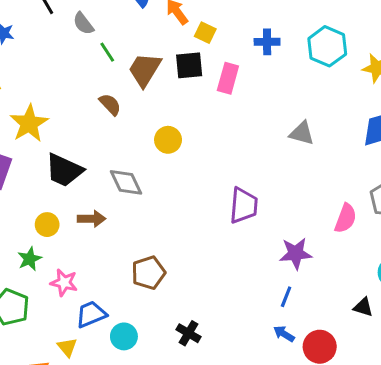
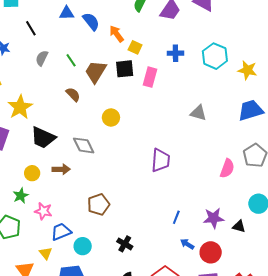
gray semicircle: (83, 24) -> (42, 58), moved, turned 63
purple star: (296, 253) -> (214, 218), moved
blue line: (286, 297) -> (176, 217), moved

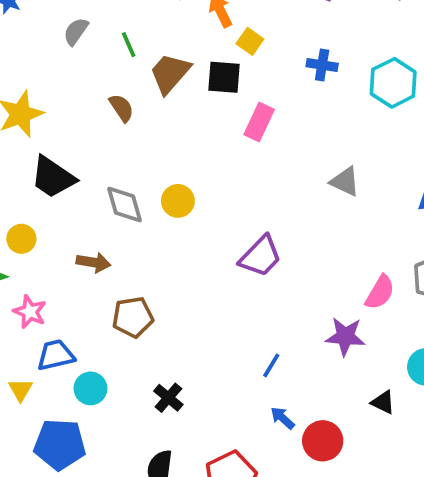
pink rectangle: (150, 77) -> (259, 122), moved
yellow circle: (111, 117) -> (178, 201), moved
purple trapezoid: (161, 160) -> (261, 256), turned 30
brown arrow: (61, 169) -> (94, 262), moved
purple star: (214, 218) -> (345, 336), moved

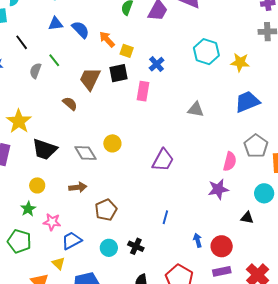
green line: (129, 45) -> (54, 60), moved
blue cross: (322, 65) -> (157, 64), moved, turned -35
blue line: (271, 365) -> (165, 217), moved
cyan circle: (90, 388) -> (109, 248), moved
blue arrow: (283, 418) -> (198, 240), turned 48

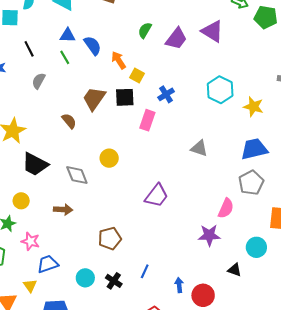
green line: (54, 60) -> (65, 57), moved
yellow circle: (112, 143) -> (109, 158), moved
gray pentagon: (256, 146) -> (251, 183), moved
brown pentagon: (106, 210) -> (110, 238), moved
blue line: (165, 217) -> (145, 271), moved

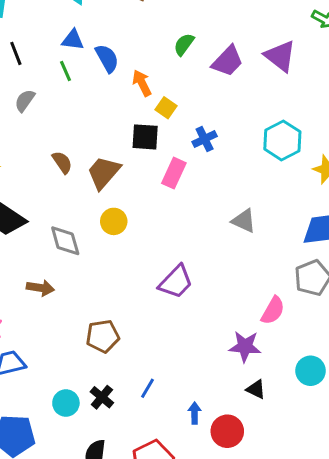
brown trapezoid: (94, 98) -> (104, 173), moved
black triangle: (235, 270) -> (256, 389), moved
cyan circle: (85, 278) -> (66, 403), moved

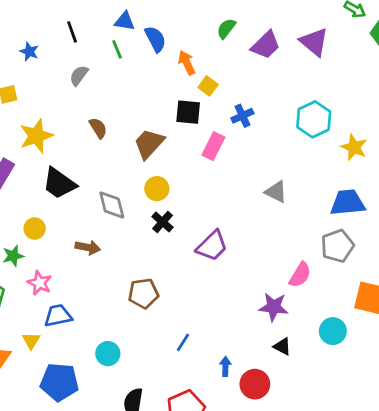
brown semicircle: (62, 162) -> (98, 128), moved
black cross: (102, 397) -> (163, 222), moved

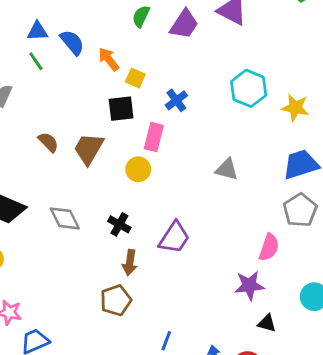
brown semicircle: (98, 128) -> (48, 142), moved
yellow circle: (157, 189) -> (138, 169), moved
brown arrow: (88, 247) -> (130, 263), moved, turned 100

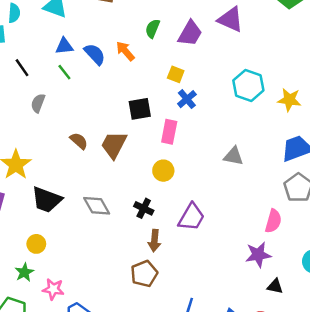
orange arrow: (109, 59) -> (125, 51), moved
yellow square: (135, 78) -> (176, 74), moved
yellow circle: (138, 169) -> (163, 171), moved

